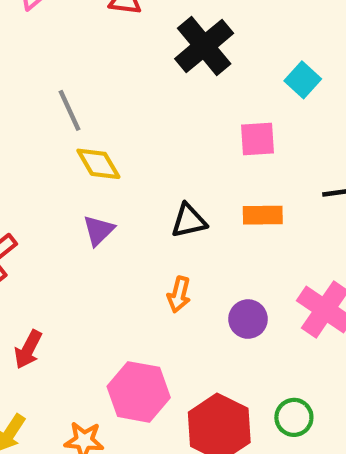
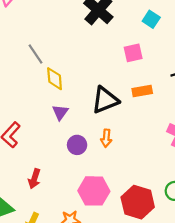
yellow diamond: (98, 164) -> (55, 79), turned 35
black triangle: (189, 221) -> (105, 100), size x1.5
purple circle: (248, 319) -> (77, 145), moved

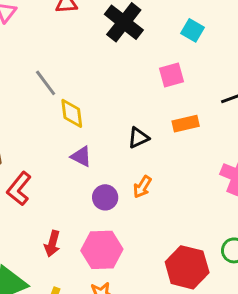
black triangle: (105, 100) -> (138, 138), size x0.6
purple triangle: (60, 112) -> (81, 157), turned -36
orange arrow: (106, 138) -> (142, 187), turned 30
pink hexagon: (94, 191) -> (102, 250), moved

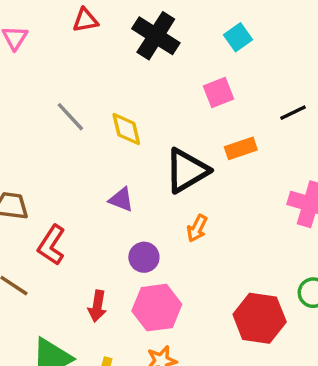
cyan square: (193, 30) -> (238, 37), turned 30
yellow diamond: (72, 113) -> (126, 129), moved
black triangle: (138, 138) -> (187, 171), size x1.8
purple circle: (105, 197) -> (144, 257), moved

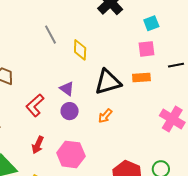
cyan square: (238, 37) -> (151, 23), moved
pink square: (218, 93) -> (147, 49), moved
red L-shape: (51, 245) -> (35, 105), moved
purple circle: (144, 257) -> (70, 111), moved

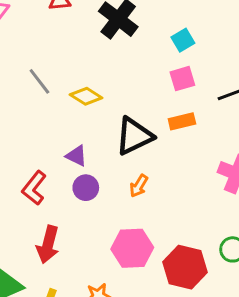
yellow diamond: (80, 50) -> (86, 96), turned -50
red arrow: (38, 145) -> (48, 245), size x1.4
pink hexagon: (71, 154) -> (132, 248), moved

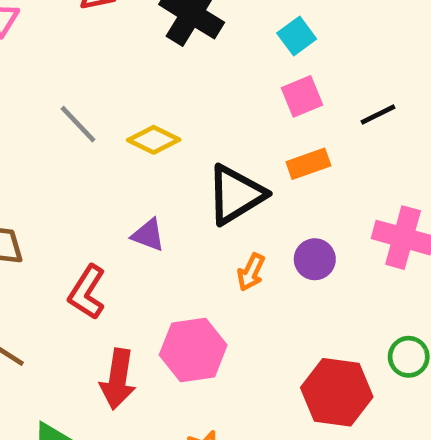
purple circle: (86, 188) -> (315, 259), moved
pink hexagon: (132, 248) -> (193, 350), moved

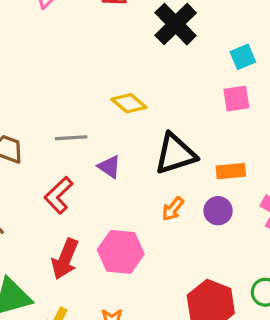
gray line: (78, 124) -> (71, 138), moved, turned -64
orange rectangle: (308, 164) -> (231, 171), moved

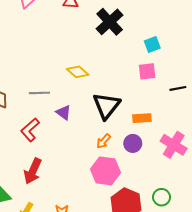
black triangle: (175, 154) -> (106, 106), turned -36
pink hexagon: (121, 252) -> (105, 171), moved

